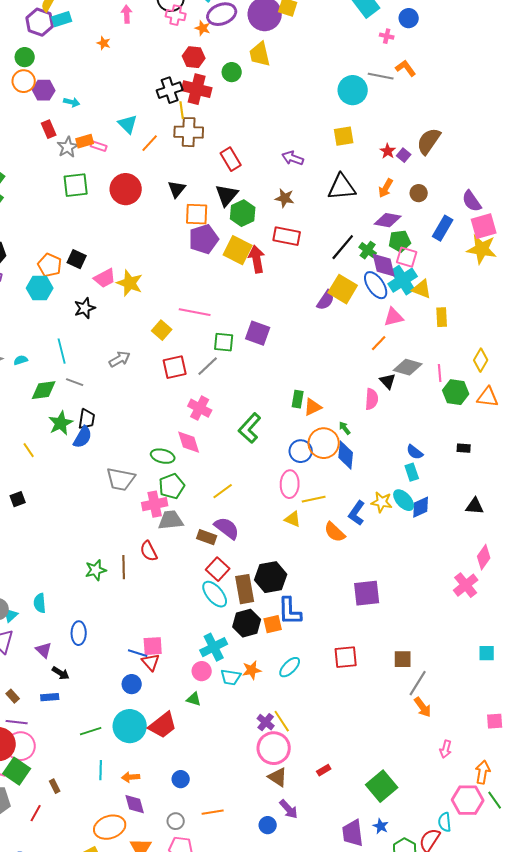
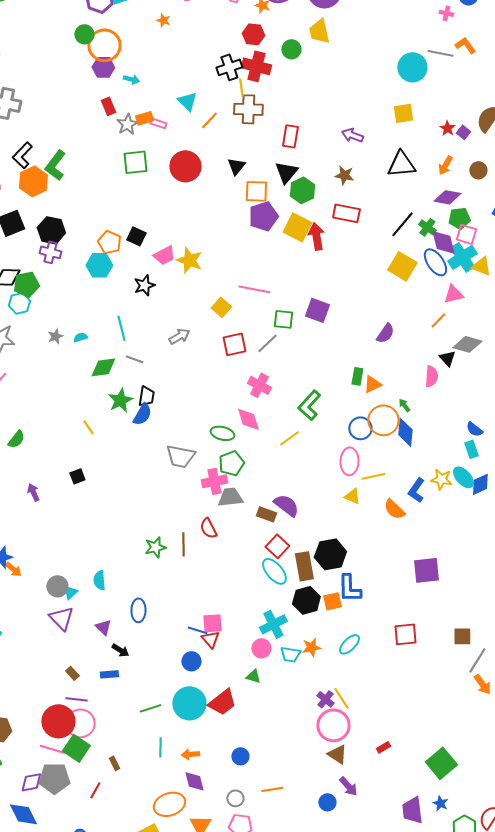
orange circle: (24, 81) -> (104, 45), moved, size x1.4
red rectangle: (231, 159) -> (290, 136), turned 40
purple semicircle: (326, 300) -> (385, 333), moved
yellow line: (223, 491) -> (289, 438), moved

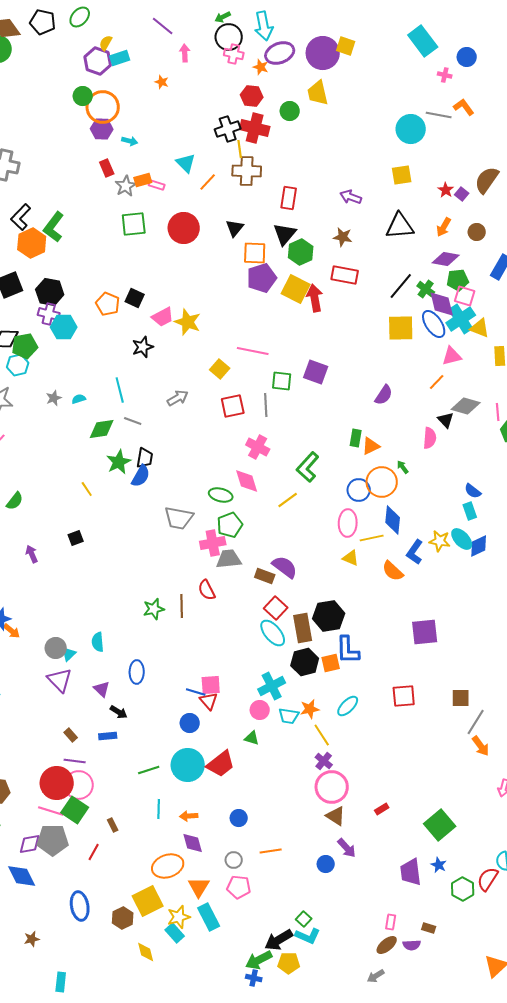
cyan hexagon: (99, 265) -> (64, 327), moved
yellow square: (402, 266) -> (401, 328), turned -32
gray line: (267, 343) -> (266, 405), turned -50
blue diamond: (405, 432) -> (393, 520), moved
yellow line: (341, 698) -> (322, 735), moved

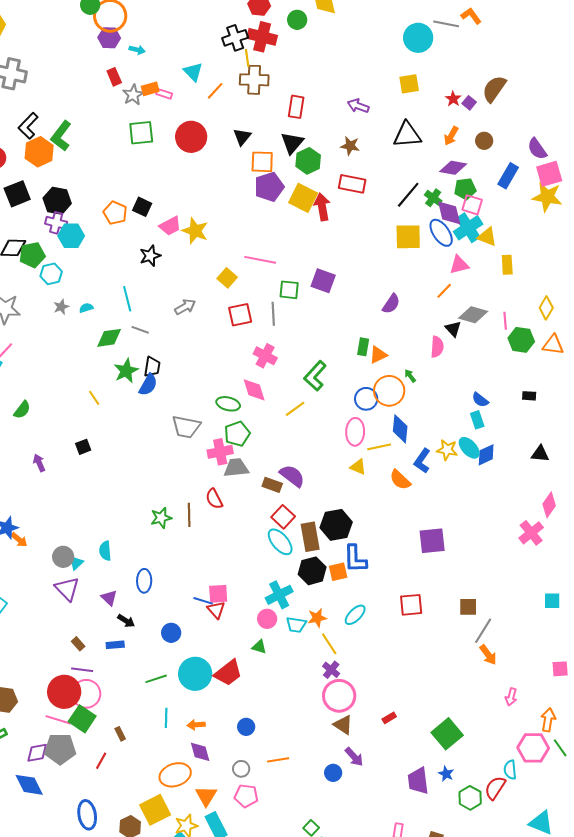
cyan hexagon: (18, 365) -> (51, 274), moved
blue circle: (190, 723) -> (171, 633), moved

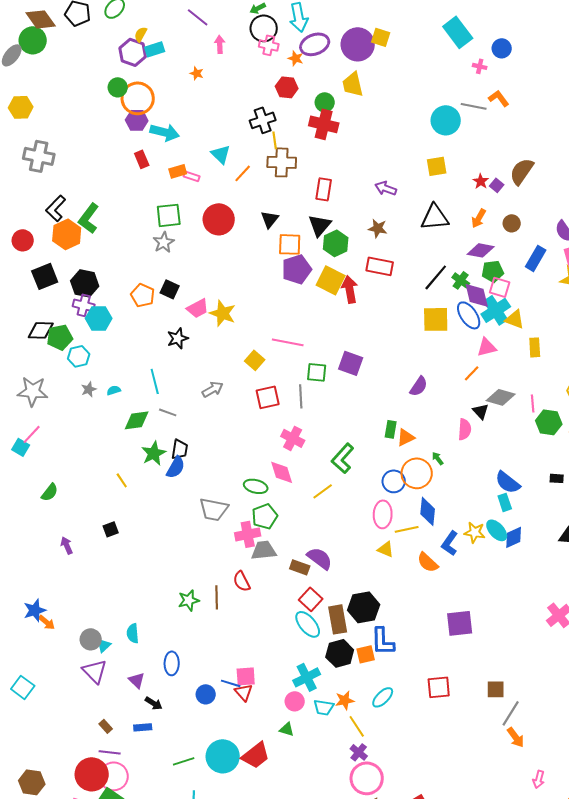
red cross: (262, 37) -> (324, 124), moved
cyan arrow: (137, 50) -> (165, 132), size x1.8
gray star: (133, 95) -> (164, 242), moved
blue semicircle: (480, 400) -> (508, 482), size x1.5
blue circle: (171, 633) -> (206, 694), moved

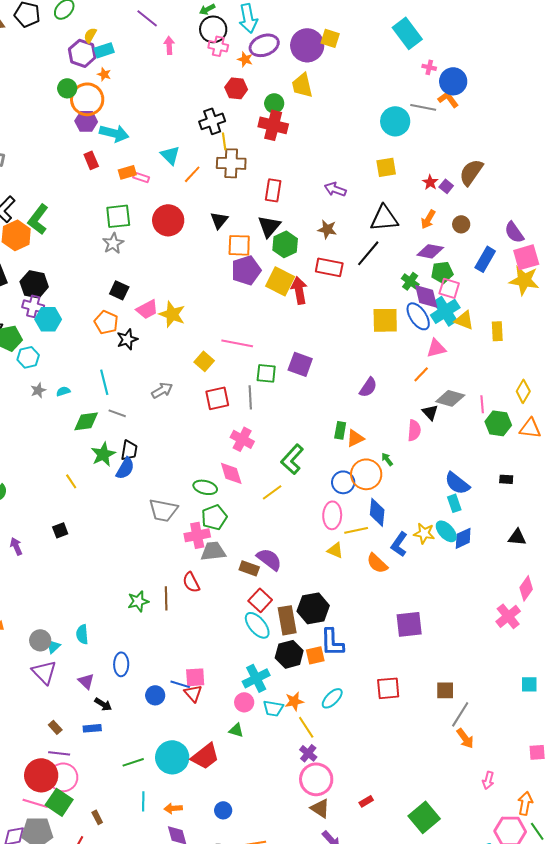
blue circle: (502, 48) -> (453, 81), moved, size x1.4
orange star: (197, 73) -> (104, 74), moved
black line: (436, 277) -> (368, 253), moved
orange pentagon: (143, 295) -> (106, 322), moved
yellow rectangle: (535, 347) -> (497, 331), moved

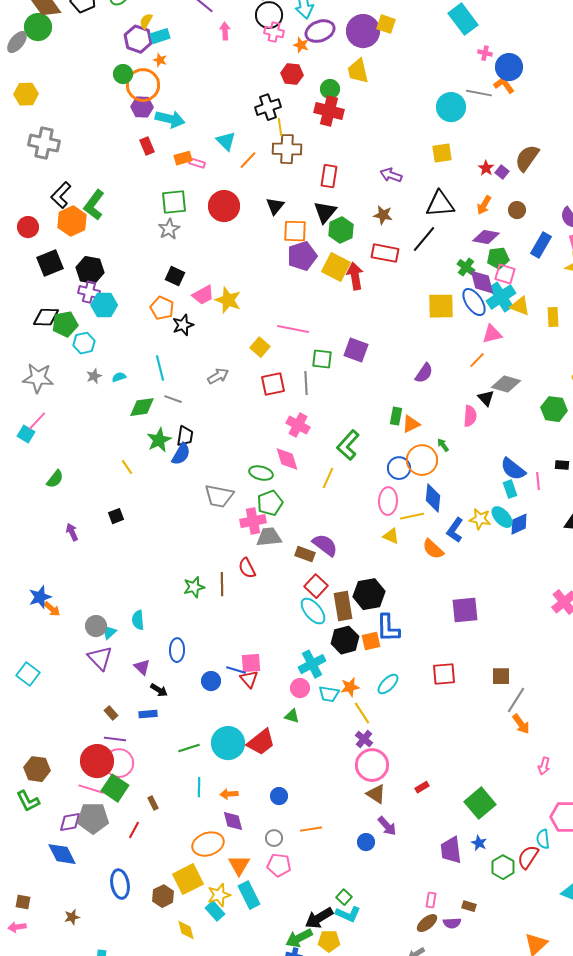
pink line: (482, 404) -> (538, 481), moved
yellow line: (272, 492) -> (328, 478), turned -30

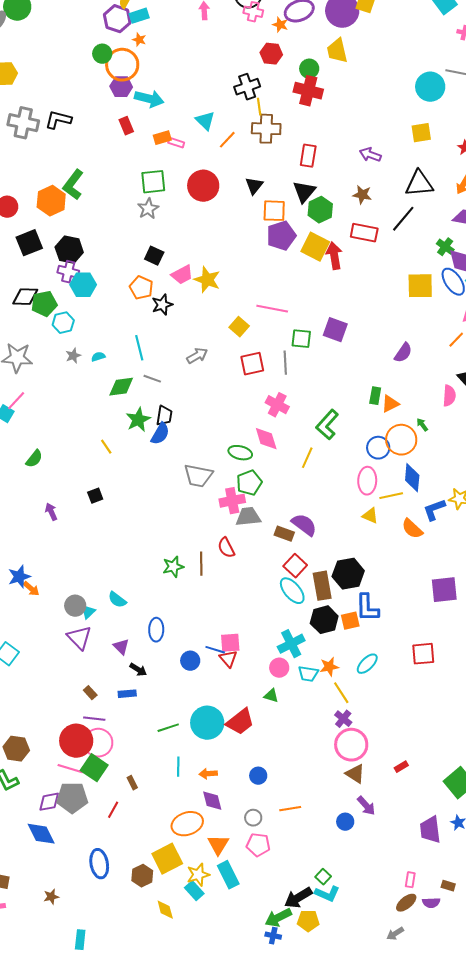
black L-shape: (61, 195) -> (58, 120), moved, turned 60
blue L-shape: (455, 530) -> (434, 510), turned 35
cyan semicircle: (138, 620) -> (117, 600), turned -48

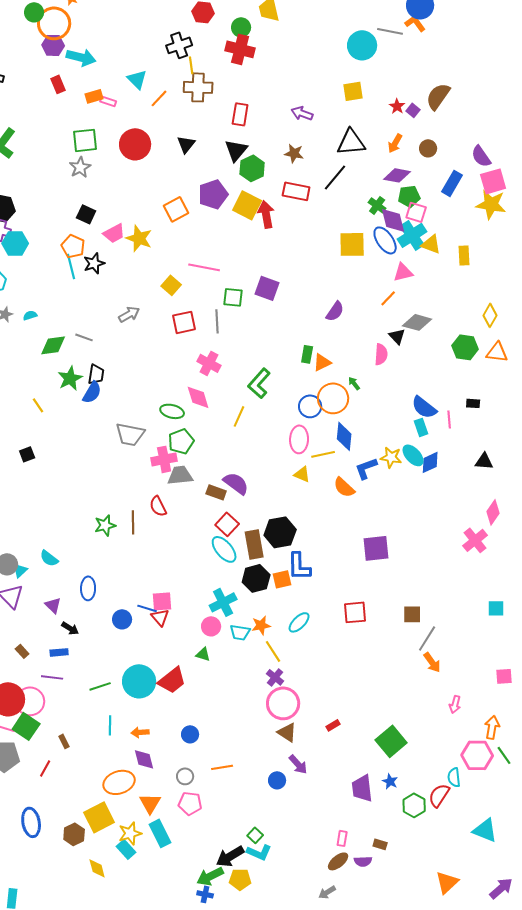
orange square: (274, 211) -> (176, 209), moved, turned -30
cyan line: (139, 348) -> (71, 266), moved
purple line: (94, 719) -> (52, 677), moved

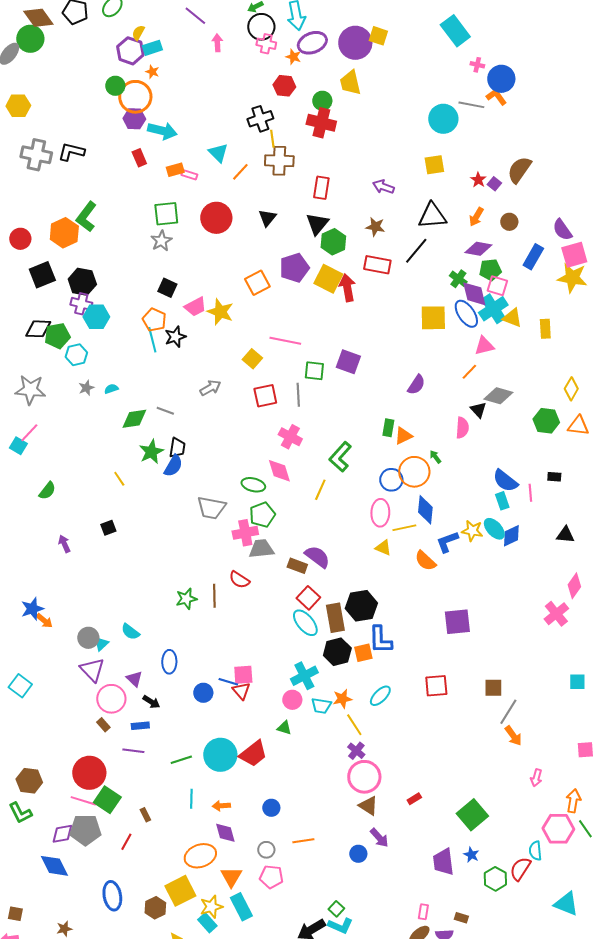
red semicircle: (158, 506) -> (239, 580), turned -30
pink circle: (30, 701) -> (111, 699), moved

